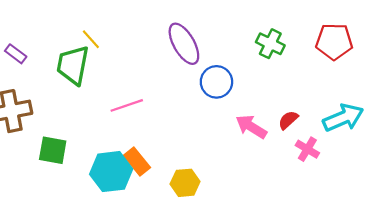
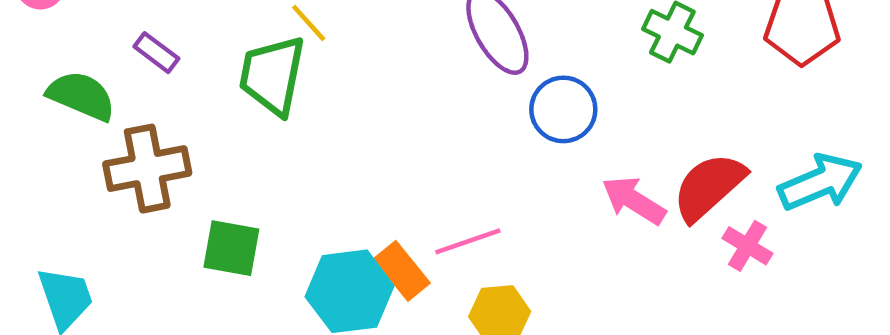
pink line: (127, 105) -> (468, 241), moved
red semicircle: (288, 120) -> (709, 187), size x1.8

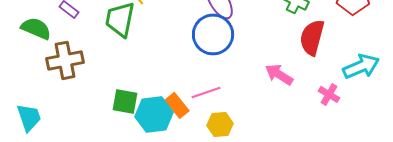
blue circle: (563, 109) -> (213, 34), moved, size x1.4
red semicircle: (709, 187) -> (312, 37), moved, turned -33
green square: (231, 248) -> (125, 101), moved

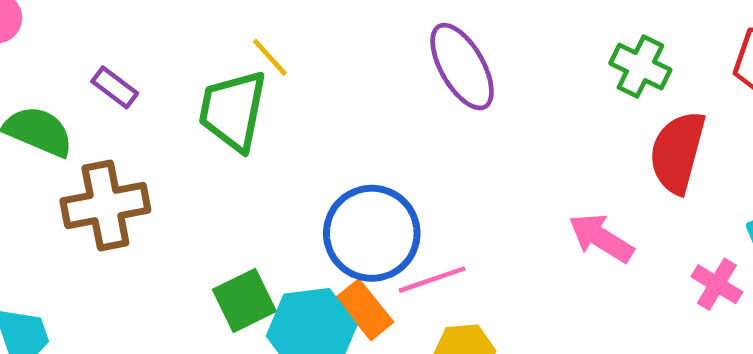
blue circle: (213, 34) -> (372, 233), moved
green square: (125, 101) -> (244, 300), turned -36

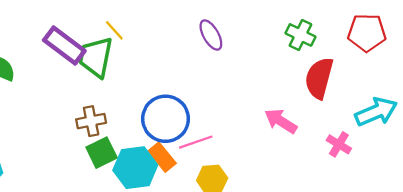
purple ellipse: (462, 67) -> (211, 35), size x0.7
purple rectangle: (115, 87) -> (64, 45), moved, size x1.8
brown cross: (105, 205) -> (91, 121), moved, size x0.7

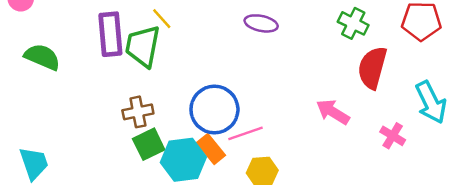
purple ellipse: (211, 35) -> (261, 23), turned -48
purple rectangle: (64, 45) -> (110, 34), turned 48
cyan arrow: (376, 112) -> (431, 102), turned 87

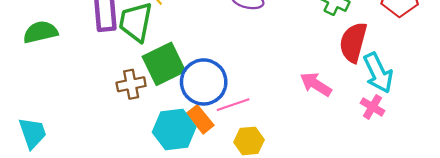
green semicircle: (42, 57) -> (40, 32), turned -36
cyan arrow: (431, 102) -> (378, 73), moved
green square: (149, 144) -> (164, 64), moved, size x1.4

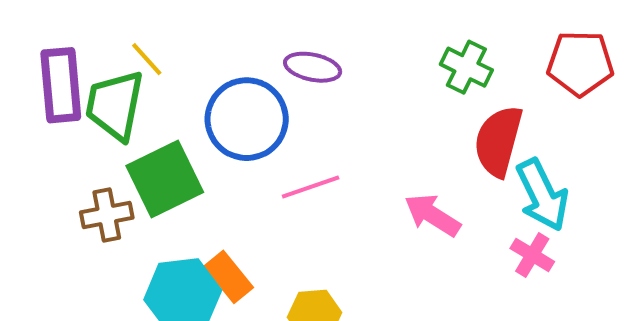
blue circle: (204, 82) -> (247, 119), moved
pink line: (233, 105) -> (311, 187), moved

